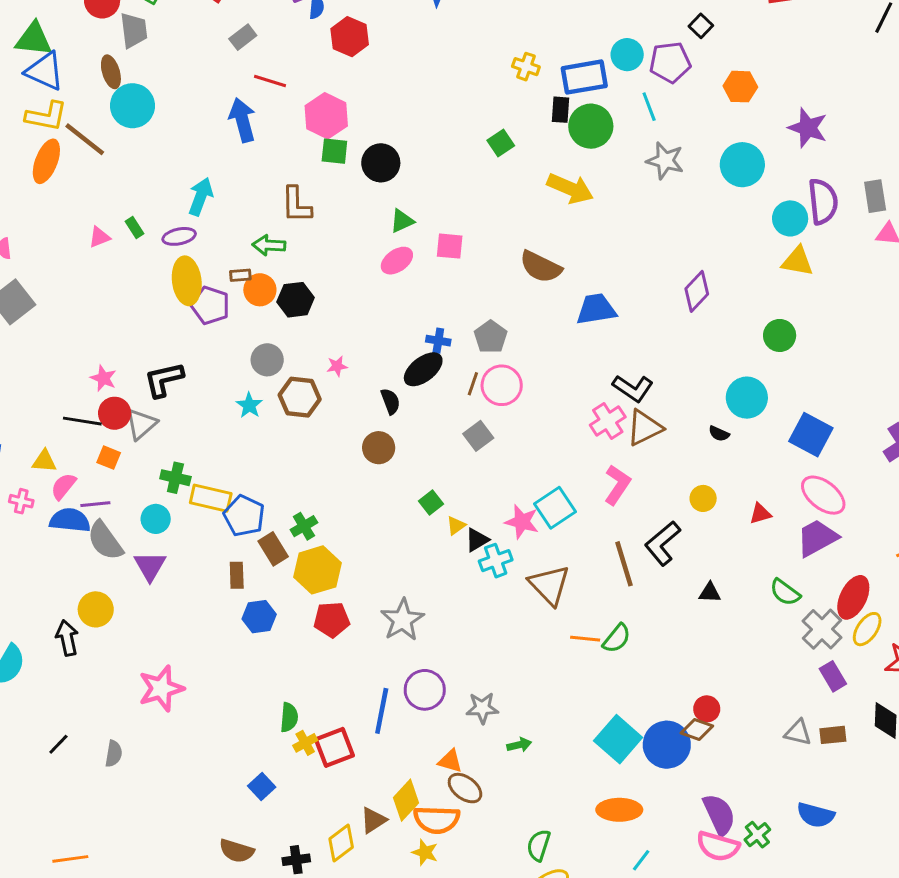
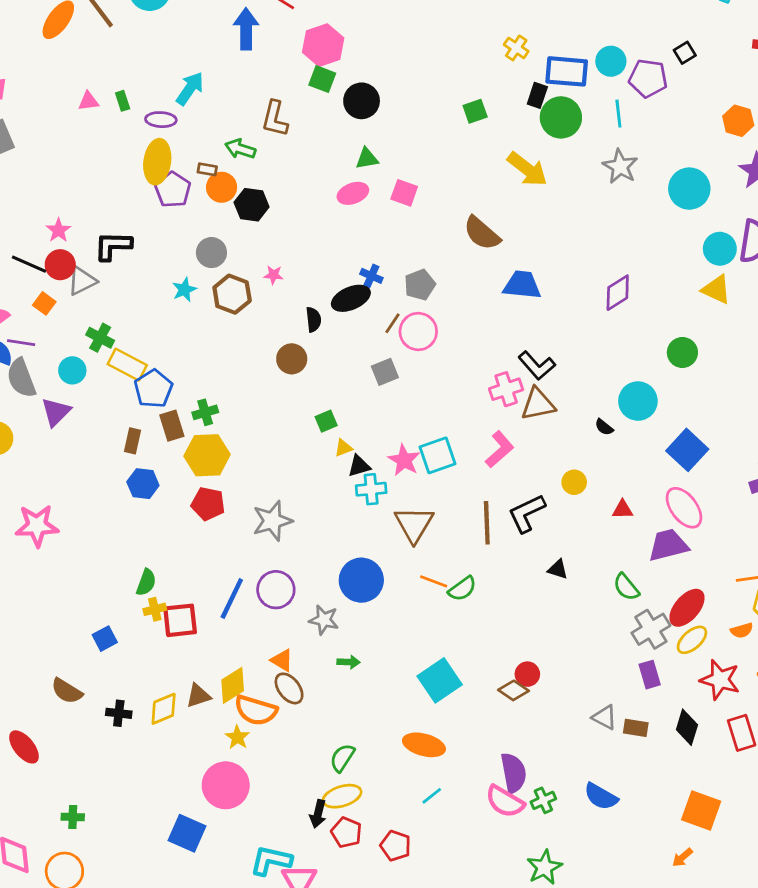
orange hexagon: (740, 87) -> (738, 121), moved
blue circle: (667, 745) -> (361, 580), moved

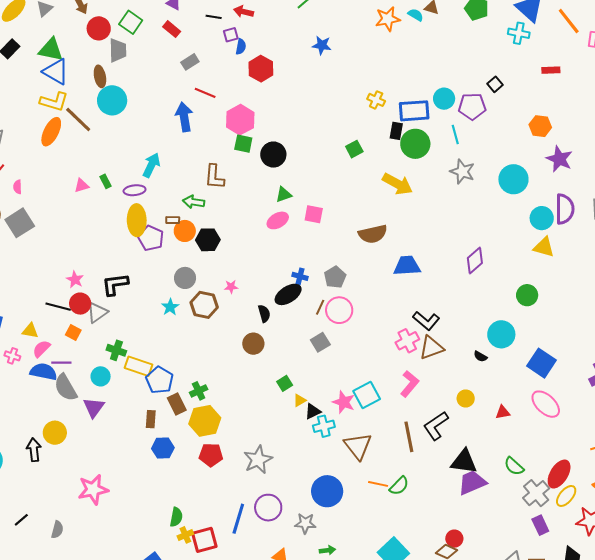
brown semicircle: (482, 233) -> (373, 234), turned -44
purple trapezoid: (668, 545) -> (472, 482), moved
black triangle: (558, 569) -> (464, 462), size x1.8

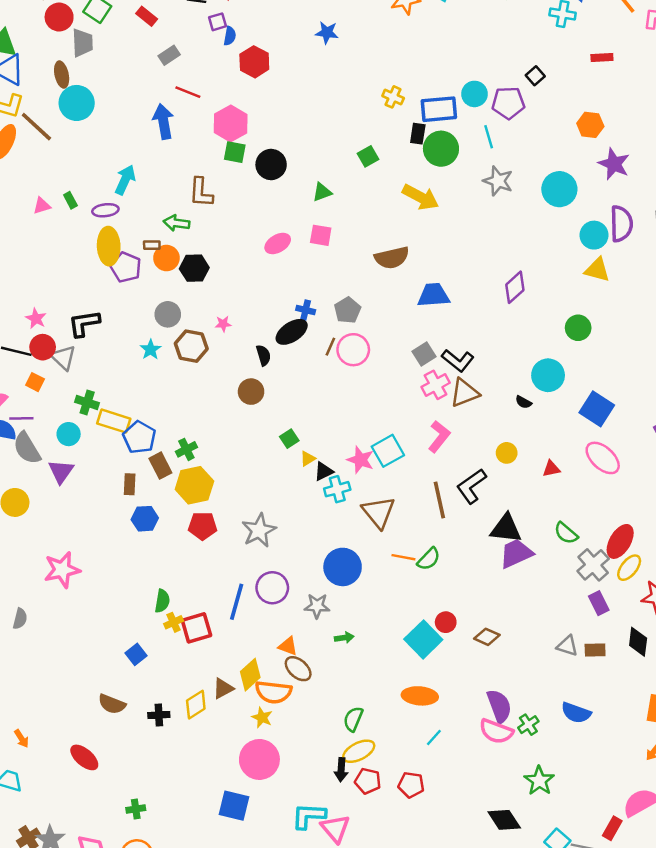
green triangle: (284, 194) -> (322, 192), moved
gray triangle: (97, 312) -> (63, 357), turned -40
gray square: (320, 342) -> (424, 354), moved
red circle: (454, 539) -> (446, 622), moved

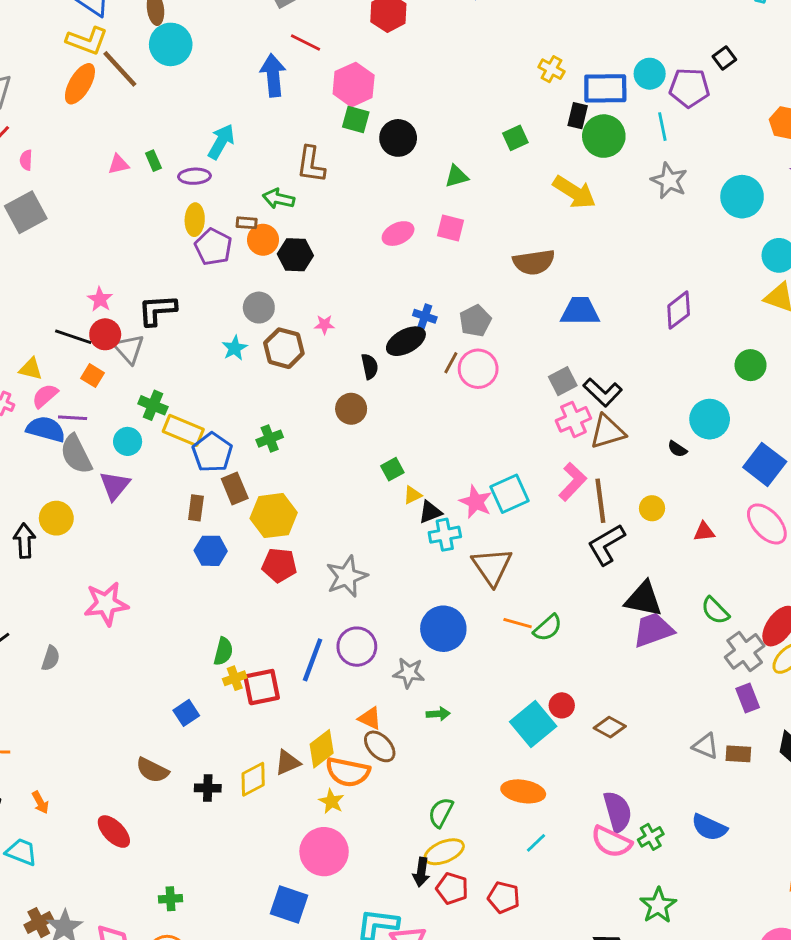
yellow ellipse: (109, 246) -> (195, 220), size x0.7
green cross: (186, 449) -> (270, 439), moved
brown line: (439, 500) -> (600, 501), moved

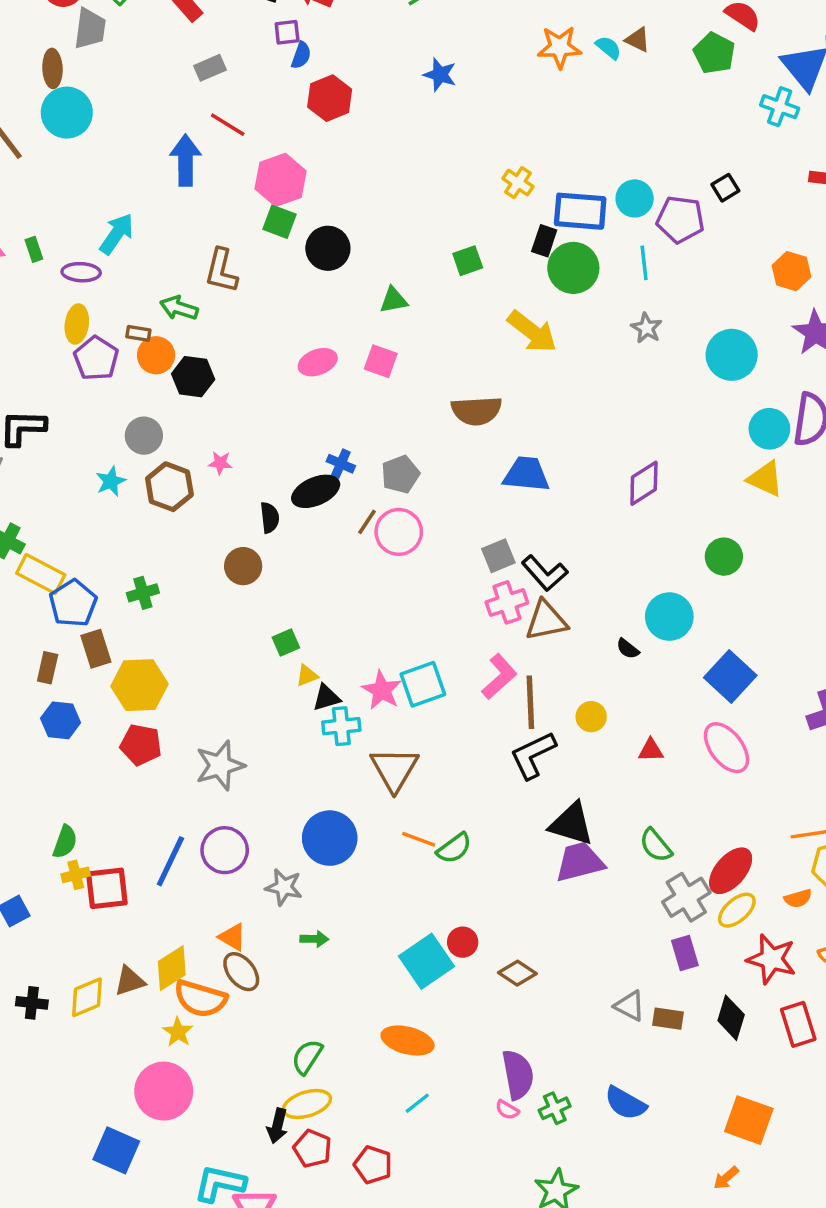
gray star: (669, 181) -> (646, 328), size x0.7
pink semicircle: (611, 842) -> (507, 1110), size x0.5

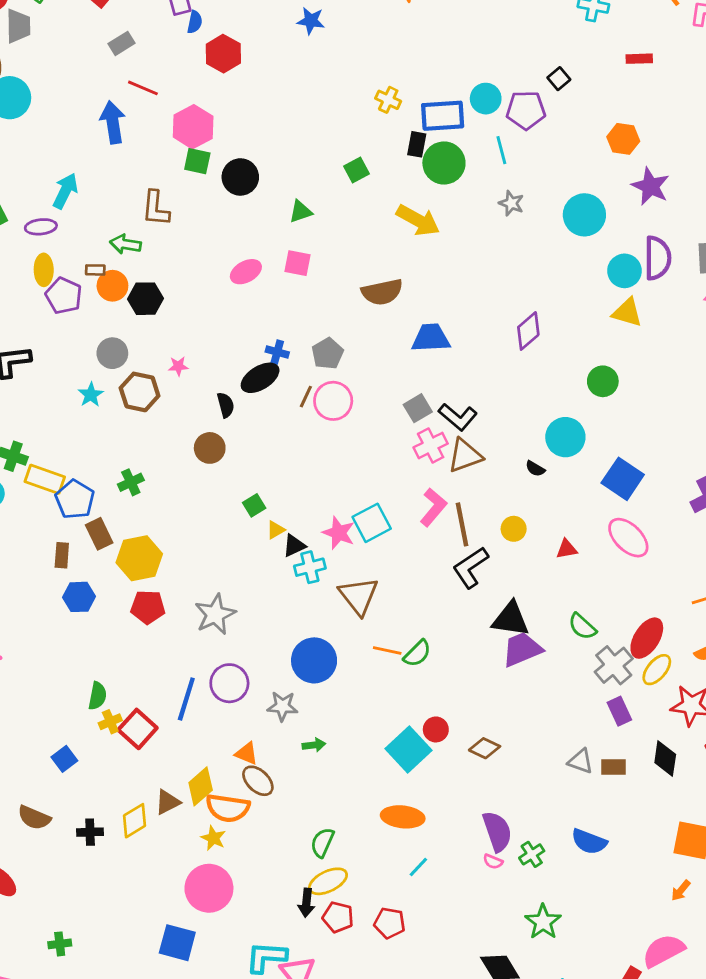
red square: (107, 888) -> (138, 729), turned -33

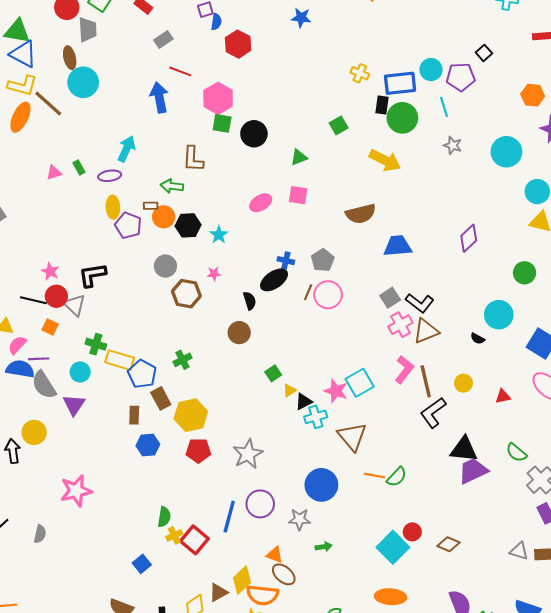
cyan star: (91, 395) -> (219, 235), moved

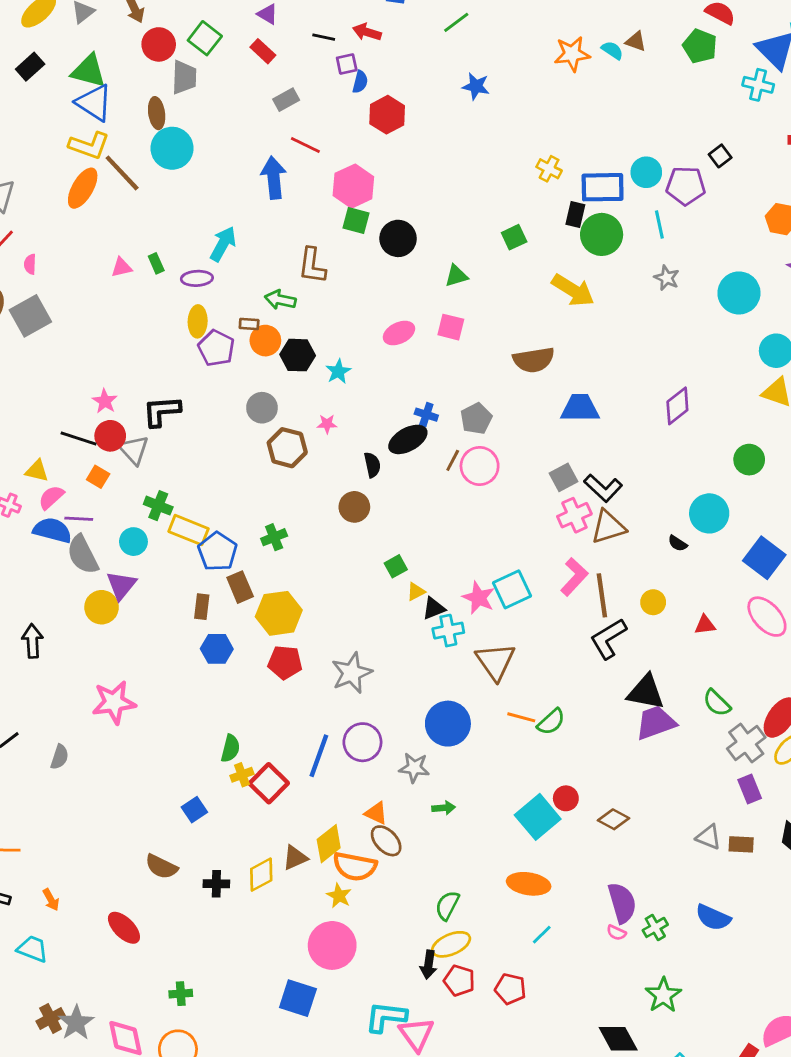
yellow circle: (34, 432) -> (102, 607), moved

